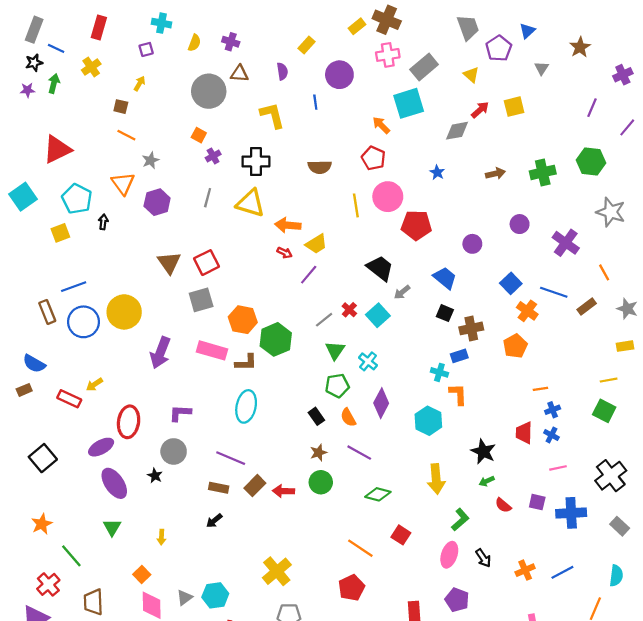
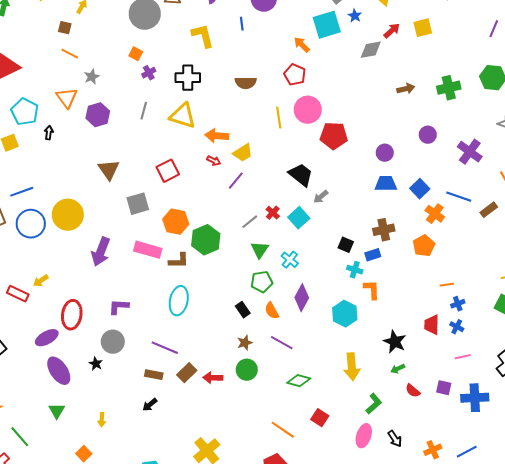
blue star: (437, 172) -> (355, 16), moved
red square: (207, 263) -> (168, 171), moved
blue trapezoid: (445, 278) -> (386, 184), moved, turned -40
black square: (445, 313) -> (346, 245), moved

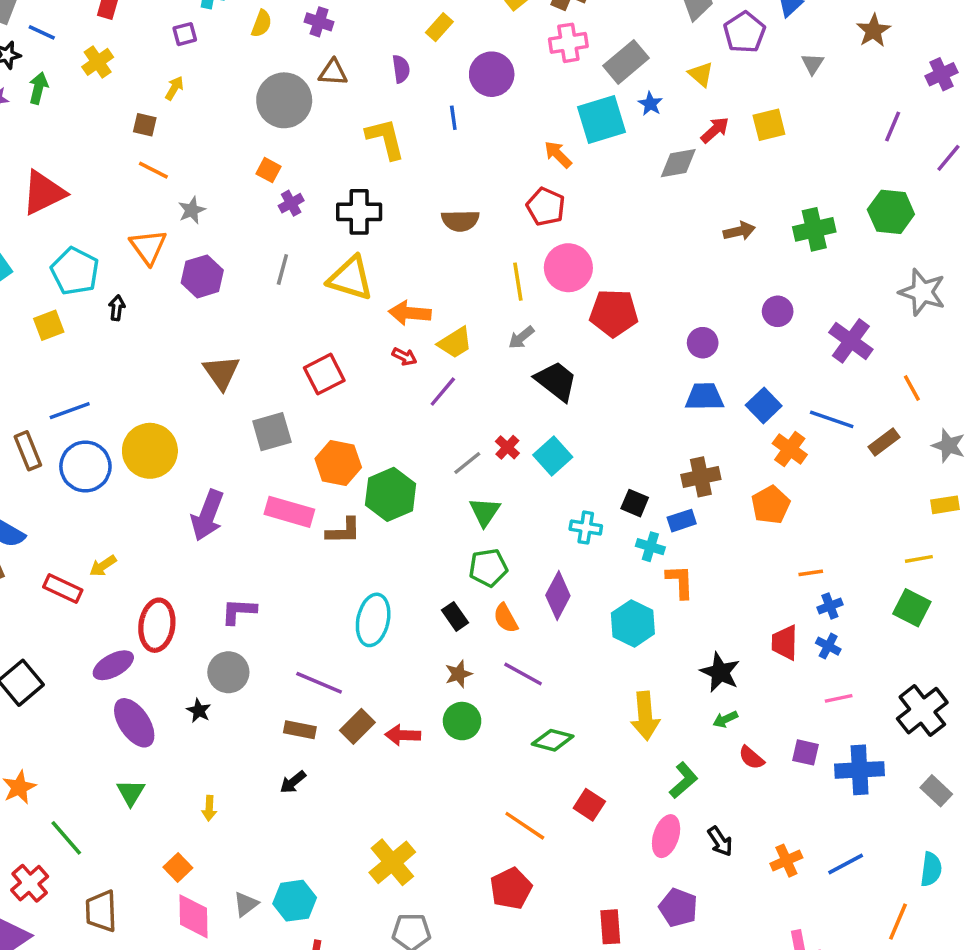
gray arrow: (321, 197) -> (521, 337), moved
cyan cross: (290, 260) -> (586, 528), moved, turned -30
cyan ellipse: (179, 301) -> (373, 620), moved

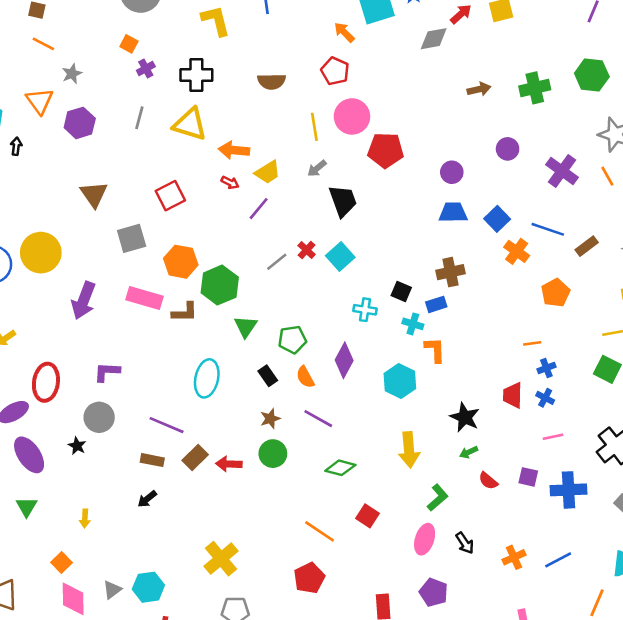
black trapezoid: (556, 381) -> (343, 201), turned 32
orange line: (912, 388) -> (607, 176), moved
orange pentagon: (771, 505) -> (556, 293), moved
green triangle: (485, 512) -> (246, 327), moved

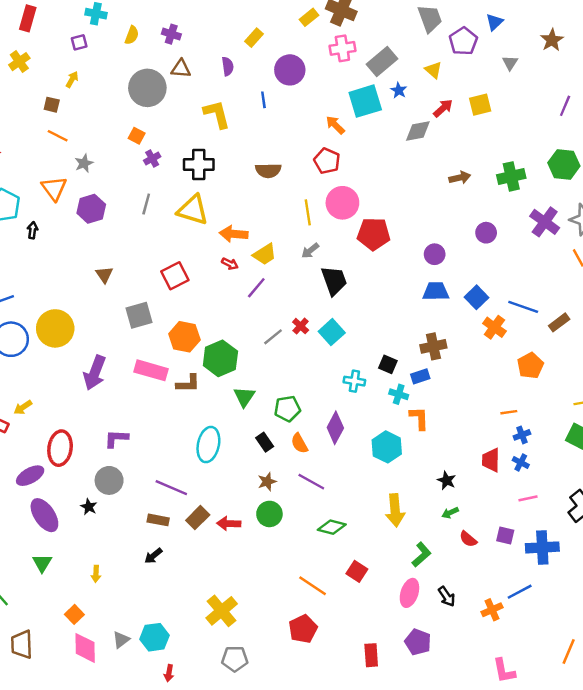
purple cross: (562, 171) -> (545, 222), moved
brown triangle: (94, 194) -> (104, 275), size x0.7
black star: (465, 417) -> (447, 480), size x0.7
blue line: (558, 560) -> (520, 592), moved

